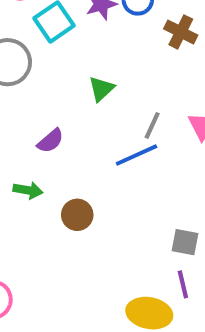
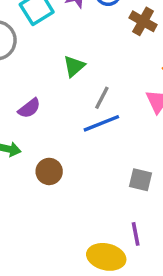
gray line: (152, 125) -> (102, 98), moved
gray square: (185, 242) -> (141, 180), moved

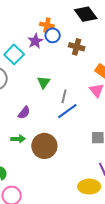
brown circle: (49, 171) -> (44, 146), size x1.6

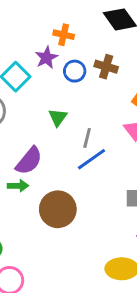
blue circle: (53, 35) -> (75, 71), moved
purple semicircle: (24, 113) -> (29, 161), size x1.5
green arrow: (18, 139) -> (18, 186), moved

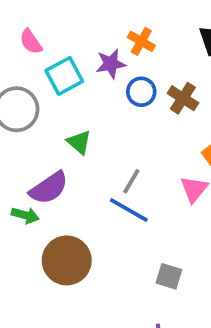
green triangle: (58, 117) -> (79, 142), moved, turned -42
blue line: (92, 159) -> (129, 210), turned 48

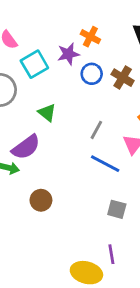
gray line: (131, 181) -> (96, 130), moved
blue line: (129, 210) -> (105, 164), moved
brown circle: (67, 260) -> (41, 200), size x0.6

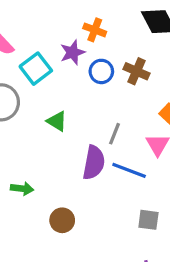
purple semicircle: (26, 147) -> (94, 163), moved, turned -36

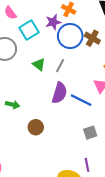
blue circle: (101, 71) -> (70, 36), size x1.6
gray line: (114, 134) -> (60, 66), moved
gray square: (148, 220) -> (90, 133), turned -32

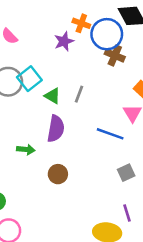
cyan square: (29, 30) -> (29, 79), moved
blue circle: (70, 36) -> (107, 34), moved
purple semicircle: (59, 93) -> (56, 129), moved

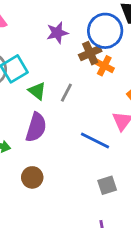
orange cross: (81, 23) -> (104, 66), moved
brown cross: (115, 55) -> (90, 53), moved, turned 36

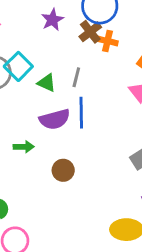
purple semicircle: (36, 127) -> (55, 119), turned 72
blue line: (95, 141) -> (81, 113), moved, turned 76

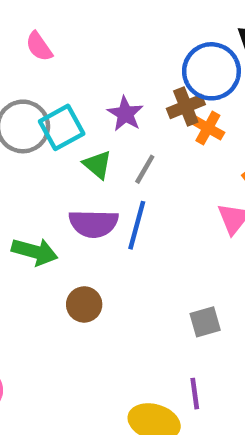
purple star: (52, 20) -> (125, 114), moved, turned -30
green arrow: (24, 147) -> (35, 252), size x1.4

